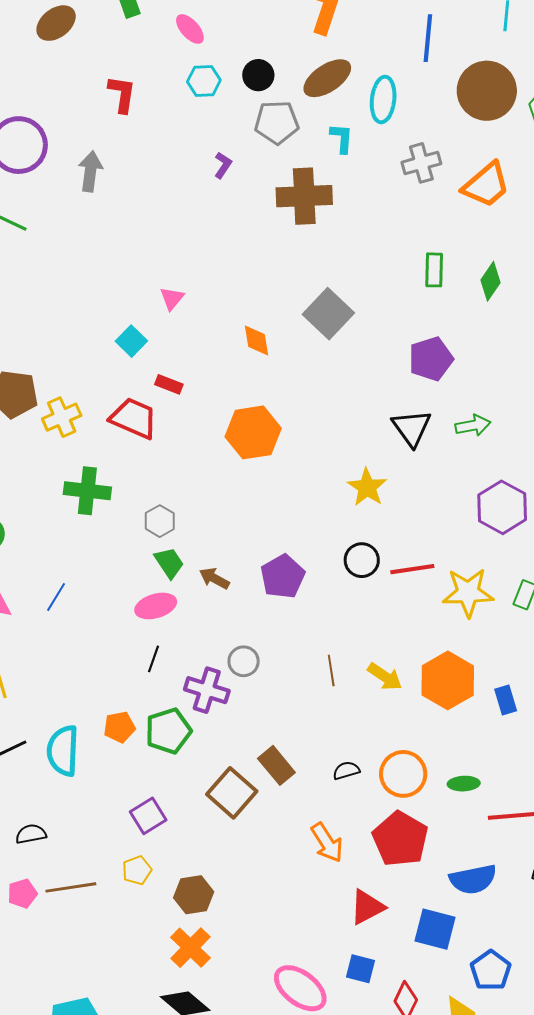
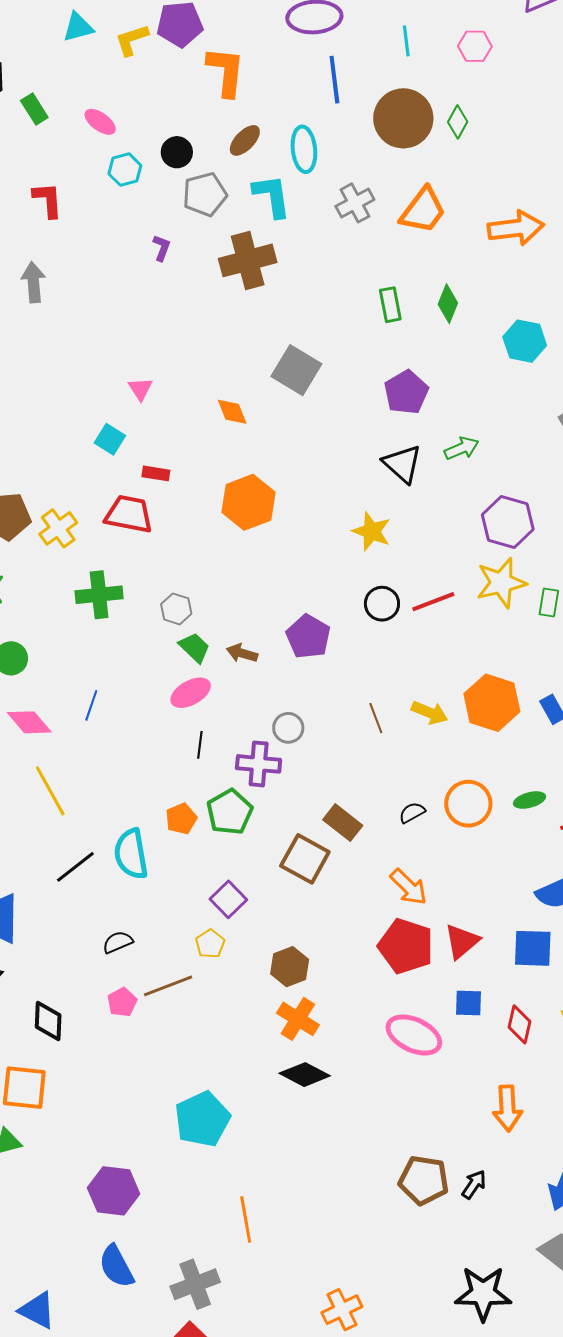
brown ellipse: (327, 78) -> (245, 140), size x0.7
cyan L-shape: (342, 138) -> (272, 196), size x1.5
yellow star: (468, 592) -> (501, 583), moved
red pentagon: (400, 839) -> (406, 946), moved
yellow pentagon: (137, 870) -> (210, 944), moved

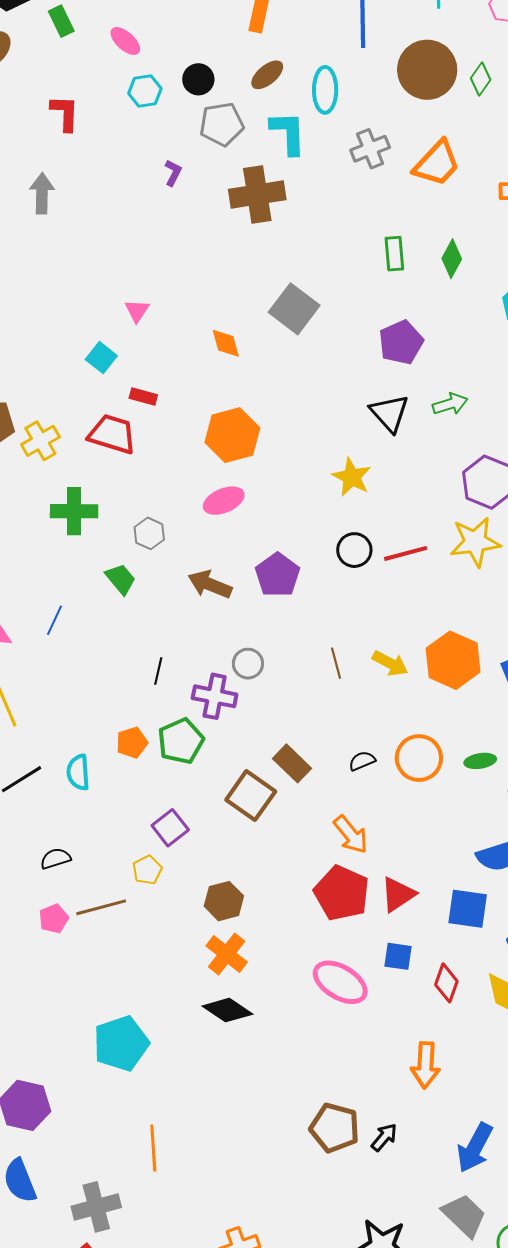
green trapezoid: (195, 648) -> (121, 579), moved
brown arrow: (242, 653) -> (210, 584), size x1.4
pink ellipse: (191, 693) -> (224, 501), moved
cyan semicircle: (131, 854) -> (78, 772), size x0.7

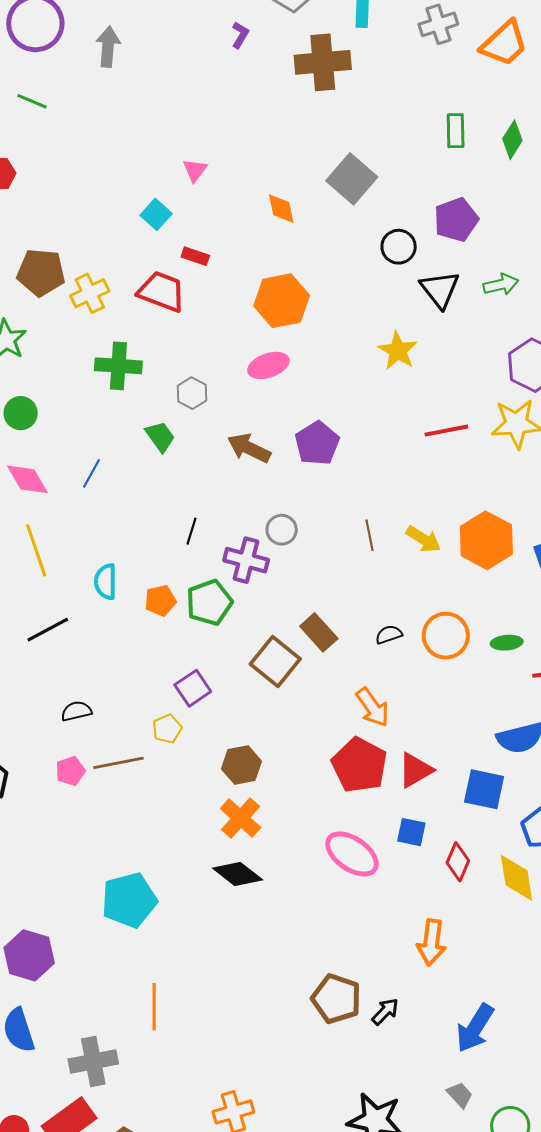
black circle: (354, 550) -> (399, 247), moved
cyan semicircle: (78, 772) -> (106, 582), moved
gray trapezoid: (464, 1215) -> (460, 1095), size x0.6

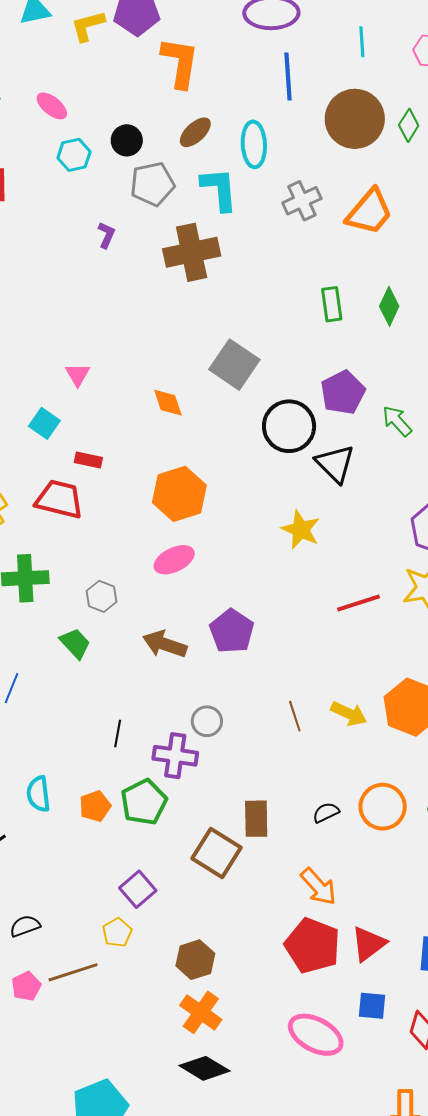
black circle: (399, 247) -> (289, 426), size x1.5
green arrow: (501, 284) -> (397, 421), moved, turned -112
brown rectangle: (319, 632) -> (256, 819), turned 48

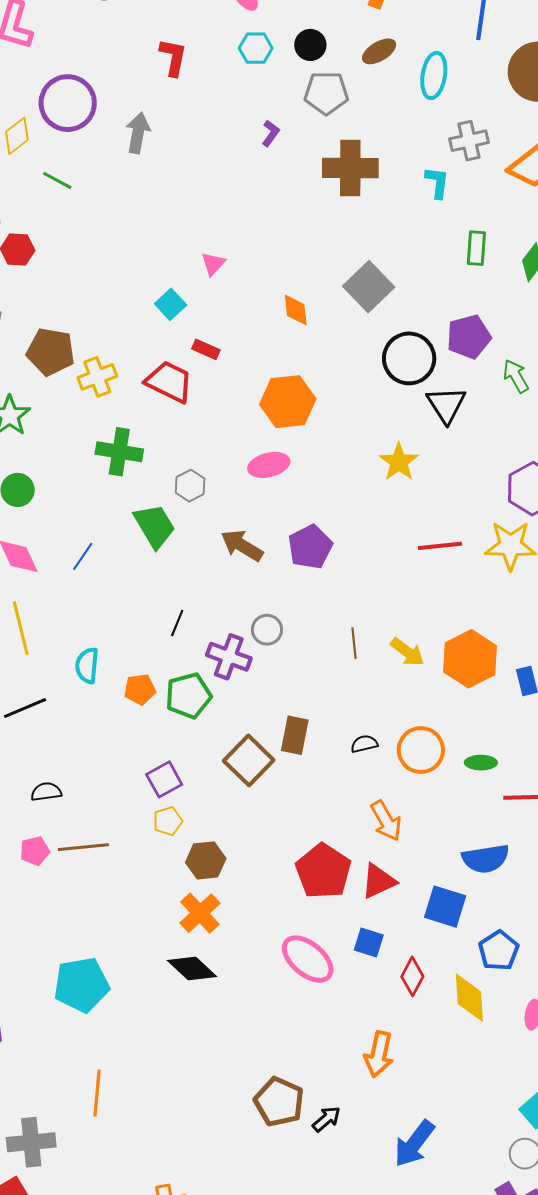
cyan L-shape: (219, 189) -> (437, 182), moved, size x0.7
green trapezoid: (75, 643) -> (155, 526), size x1.4
orange arrow: (318, 887) -> (386, 821), moved
yellow pentagon: (117, 933) -> (168, 821), moved

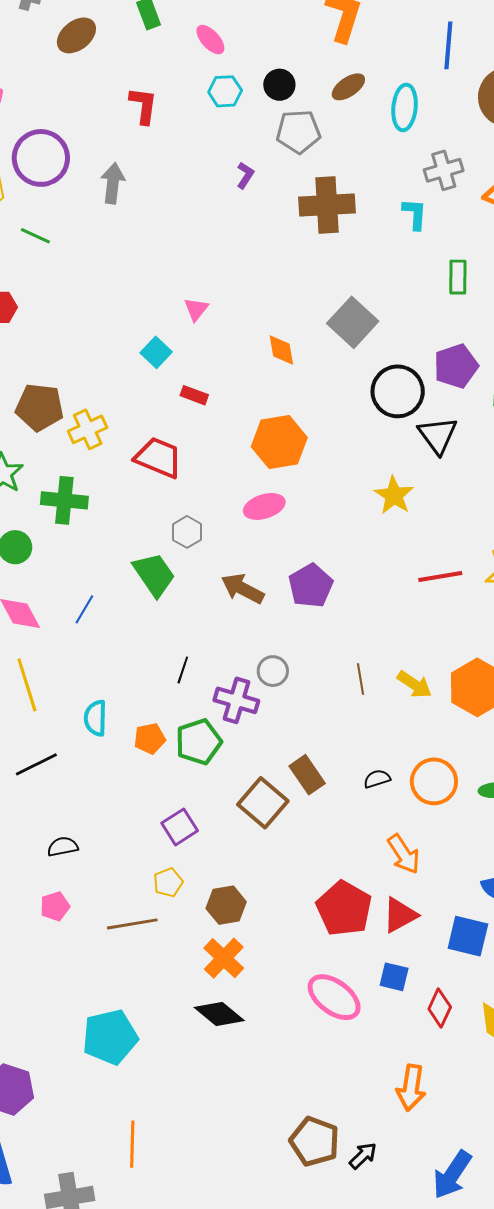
red trapezoid: (169, 382) -> (158, 458), moved
green cross: (119, 452) -> (64, 500), moved
brown rectangle: (295, 735) -> (307, 775), turned -42
yellow pentagon: (168, 821) -> (168, 882), moved
brown line: (83, 847) -> (132, 924), moved

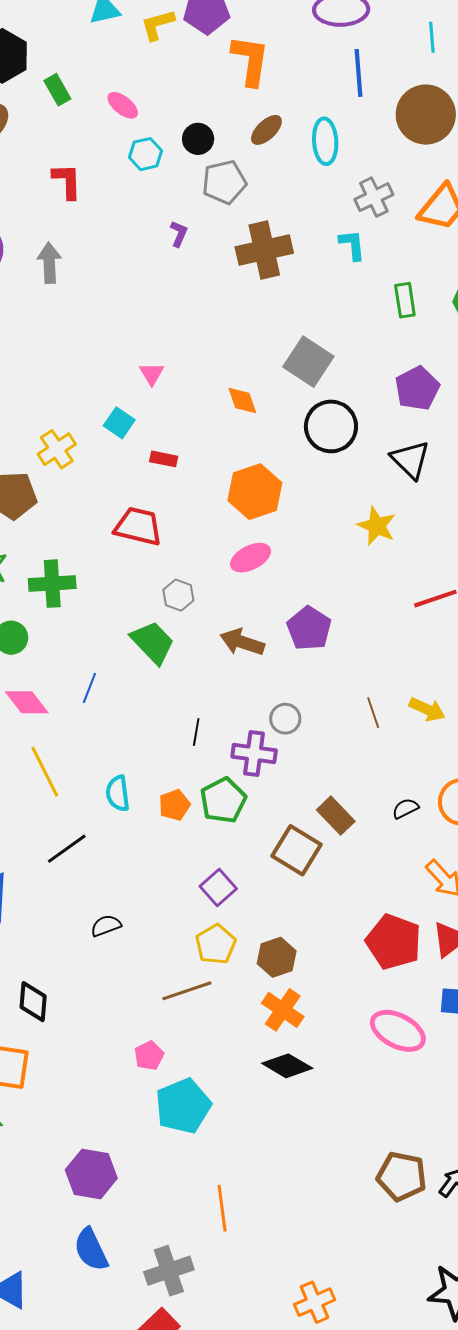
black circle: (398, 391) -> (331, 426), moved
yellow cross: (88, 429) -> (57, 449), moved
yellow pentagon: (168, 882) -> (216, 944), size x1.4
pink pentagon: (55, 906) -> (149, 1056), moved

